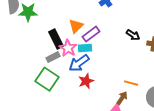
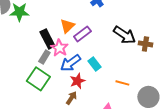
black arrow: (133, 35) -> (124, 35), size x1.6
cyan rectangle: (85, 48) -> (94, 64), moved, turned 56
gray rectangle: (53, 57) -> (44, 57), turned -32
brown arrow: (122, 98) -> (71, 98), moved

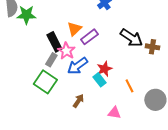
cyan rectangle: (94, 64) -> (99, 80), moved
red star: (77, 81) -> (104, 69), moved
orange line: (122, 83) -> (129, 86), turned 48

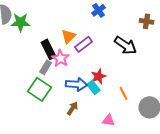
brown cross: (152, 47) -> (146, 21), moved
blue arrow: (77, 66) -> (76, 84), moved, turned -140

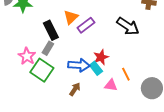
pink star: (60, 58) -> (27, 56), moved
pink triangle: (108, 120) -> (111, 85), moved

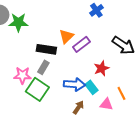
black rectangle: (51, 30) -> (46, 49), turned -54
pink star: (27, 56) -> (22, 75), turned -30
red star: (101, 57) -> (101, 68), moved
brown arrow: (75, 89) -> (78, 107), moved

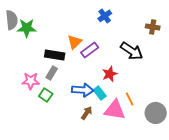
green square: (37, 89) -> (46, 95), size x0.6
pink triangle: (106, 104) -> (115, 110), size x1.6

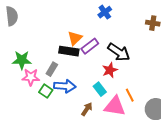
green star: (27, 28) -> (22, 60), moved
black arrow: (132, 51) -> (119, 52), moved
black rectangle: (55, 55) -> (69, 51), moved
blue arrow: (83, 90) -> (65, 86), moved

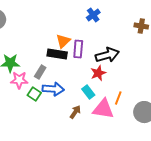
purple rectangle: (90, 46) -> (78, 49), turned -48
black arrow: (119, 52) -> (107, 55), turned -50
orange line: (130, 95) -> (118, 98), turned 48

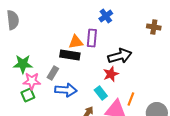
orange triangle: (63, 41) -> (76, 42), turned 35
purple rectangle: (78, 49) -> (92, 38), moved
green square: (34, 94) -> (28, 95), moved, turned 32

